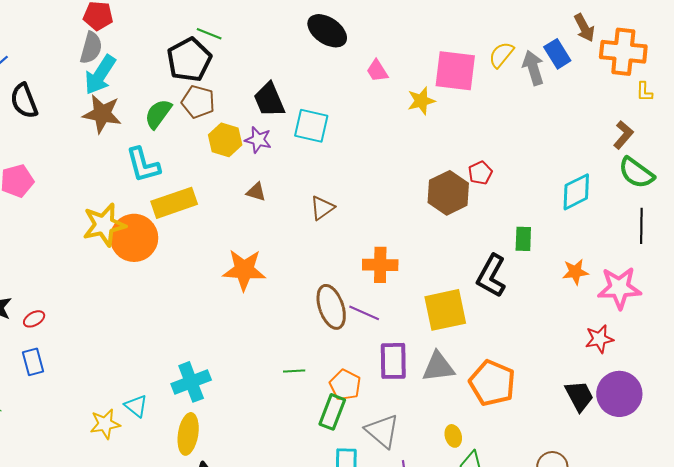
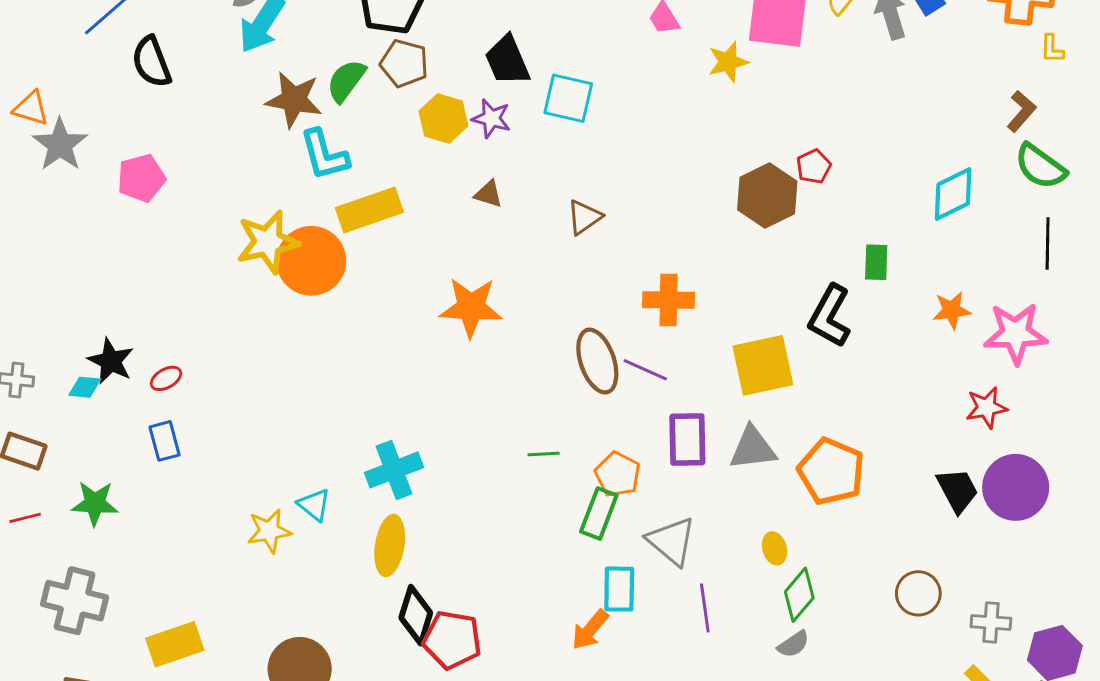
brown star: (102, 114) -> (294, 100), moved

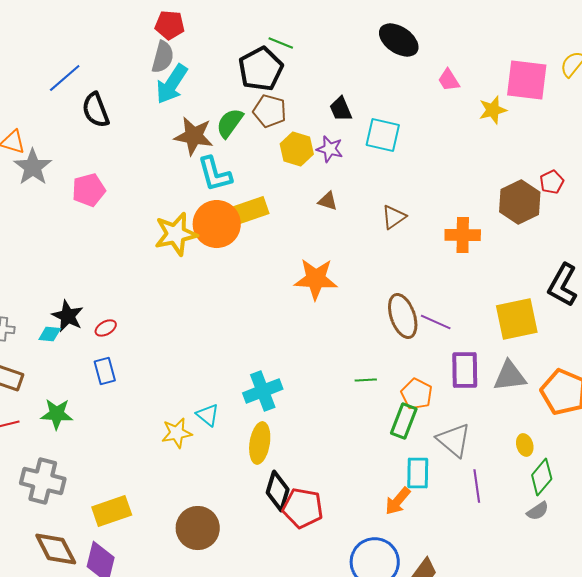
black trapezoid: (507, 60) -> (341, 109), size x0.7
orange circle: (311, 261) -> (217, 224), moved
orange cross: (669, 300) -> (463, 235), moved

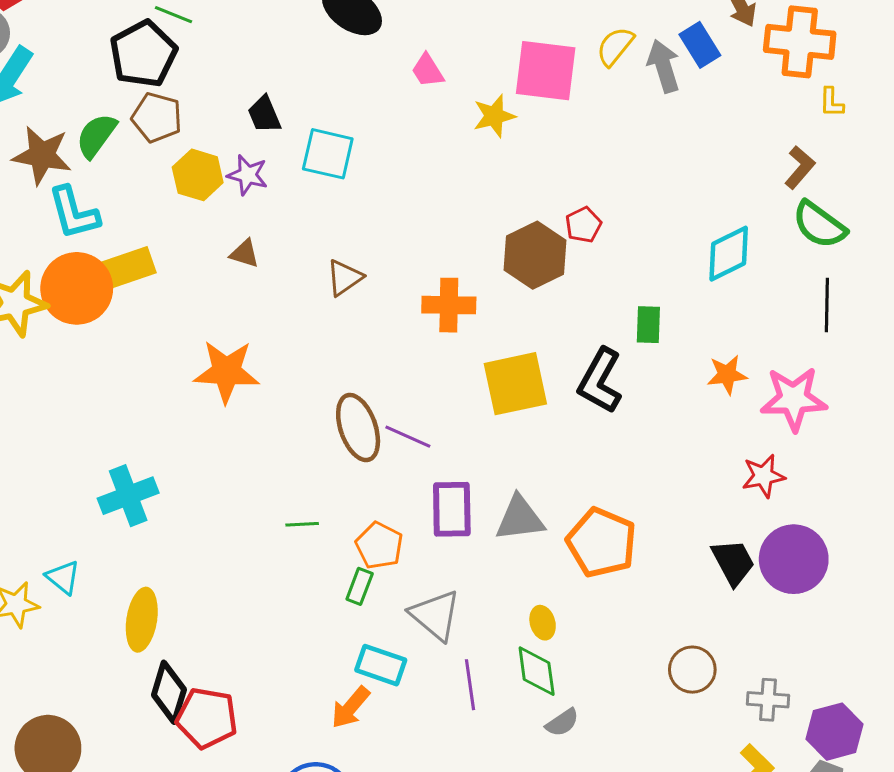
yellow square: (517, 319) -> (515, 384), moved
cyan cross: (263, 391) -> (128, 496), moved
green rectangle: (404, 421) -> (360, 586), size x0.7
cyan rectangle: (418, 473) -> (381, 665), turned -72
green diamond: (542, 477) -> (537, 671), moved, turned -48

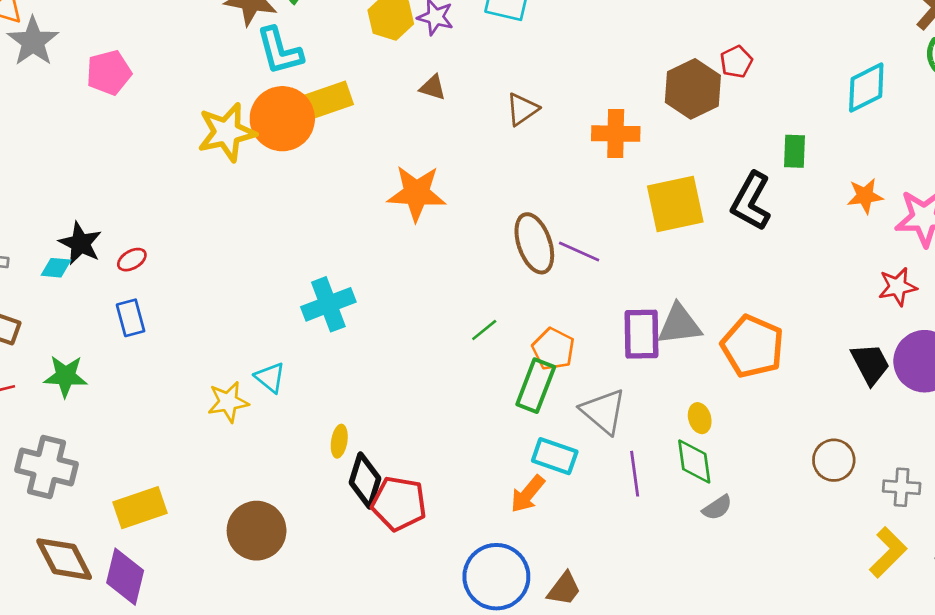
purple rectangle: (452, 509) -> (641, 334), moved
green line: (302, 524) -> (484, 330), turned -36
green rectangle: (360, 586) -> (536, 386), size x1.6
yellow ellipse: (142, 620) -> (339, 441), moved, size x0.6

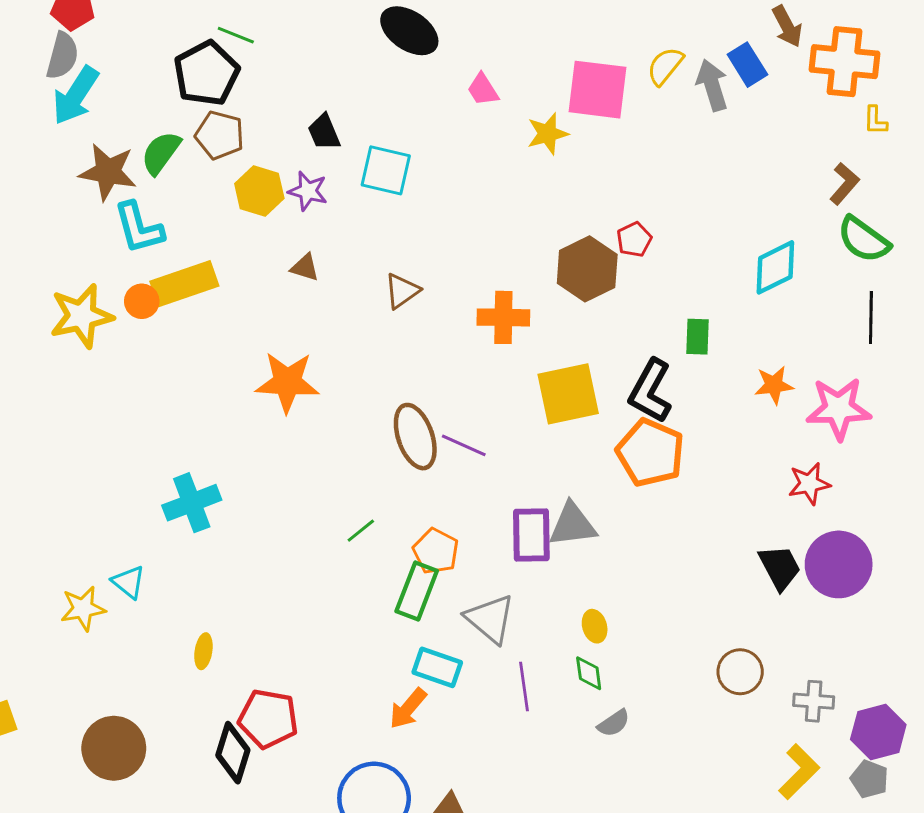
orange circle: (282, 119) -> (142, 301), size x0.5
orange pentagon: (753, 346) -> (650, 453), moved
green diamond: (694, 462) -> (589, 673), size x0.7
black diamond: (365, 480) -> (233, 753), moved

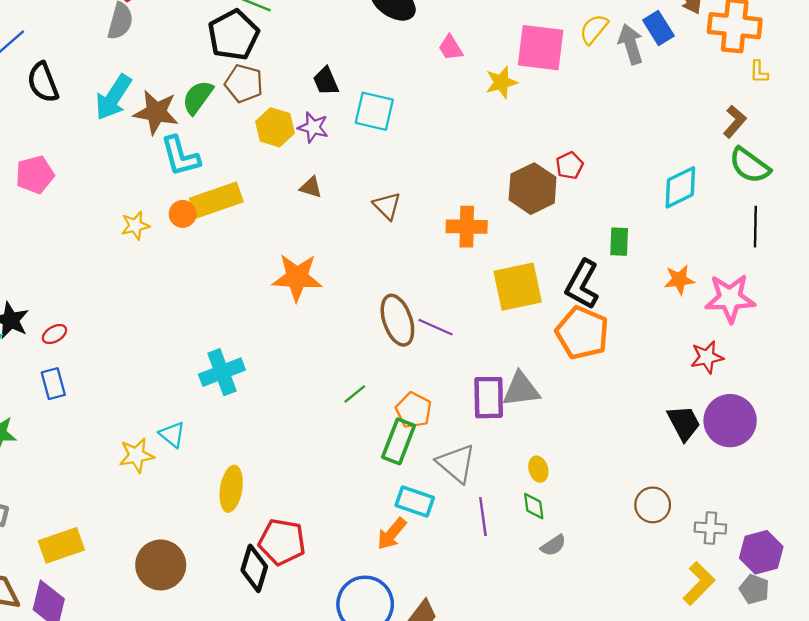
cyan arrow: (76, 95) -> (113, 97), moved
brown triangle: (402, 291) -> (387, 206), turned -40
yellow star: (81, 316) -> (135, 225), size x0.6
yellow ellipse: (203, 651) -> (231, 489), size x1.6

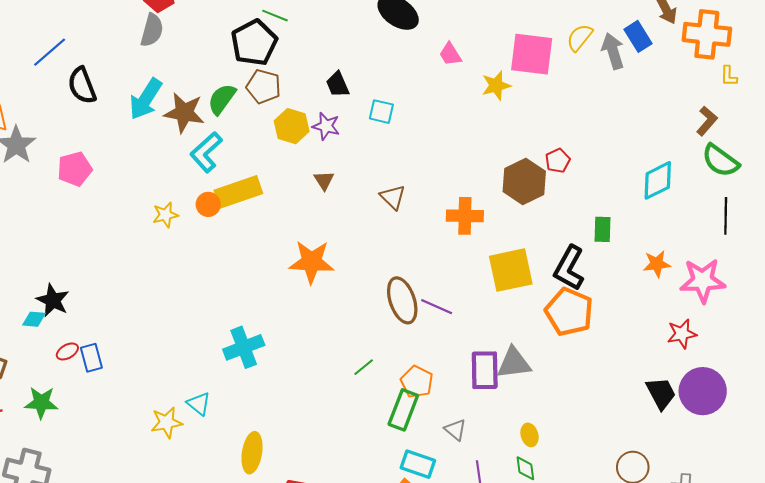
cyan square: (374, 111) -> (381, 112), size x0.7
cyan L-shape: (180, 156) -> (206, 152), turned 63
brown triangle: (311, 187) -> (324, 180), turned 40
red ellipse: (54, 334) -> (67, 351), moved
gray triangle: (456, 463) -> (455, 430), size x0.6

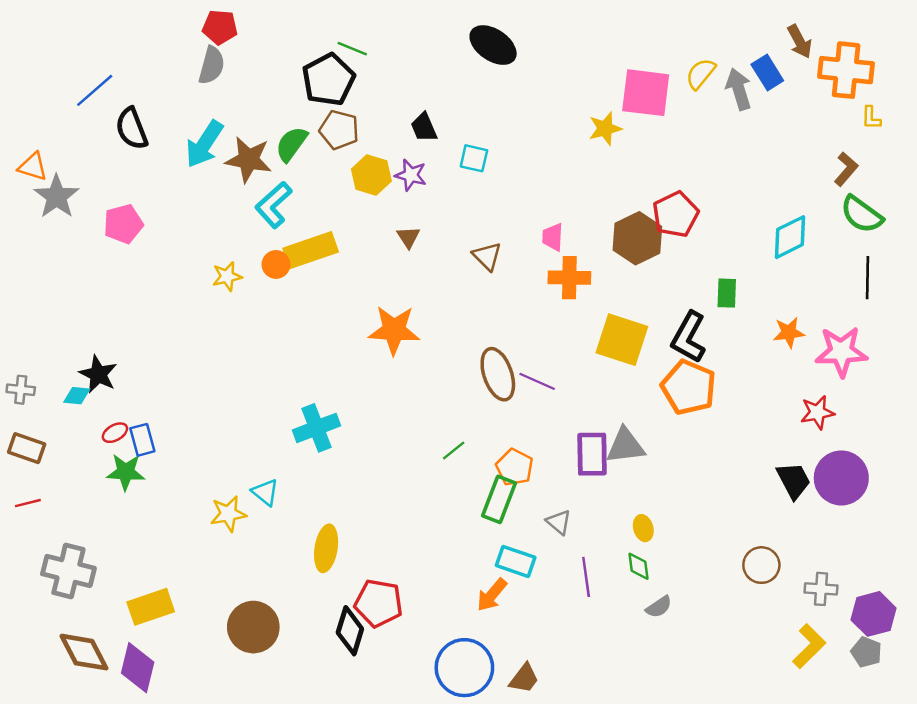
pink trapezoid: (450, 54) -> (553, 237), moved, turned 35
red pentagon: (558, 161) -> (676, 214), size x1.6
yellow square: (511, 270) -> (622, 340), turned 30
green star: (41, 403) -> (126, 472), moved

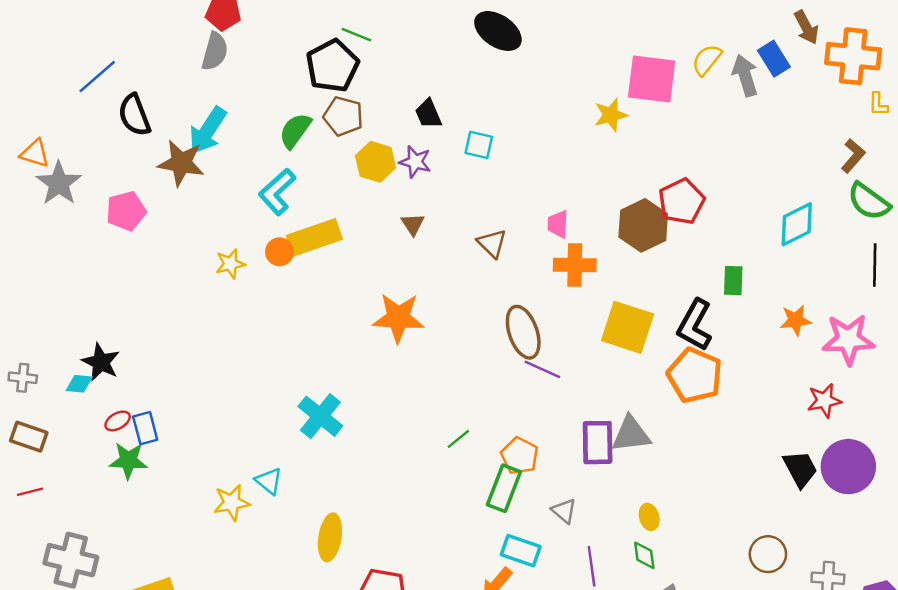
brown star: (249, 160) -> (181, 163), moved
brown ellipse: (498, 374) -> (523, 332), moved
cyan cross: (317, 428) -> (320, 416), turned -30

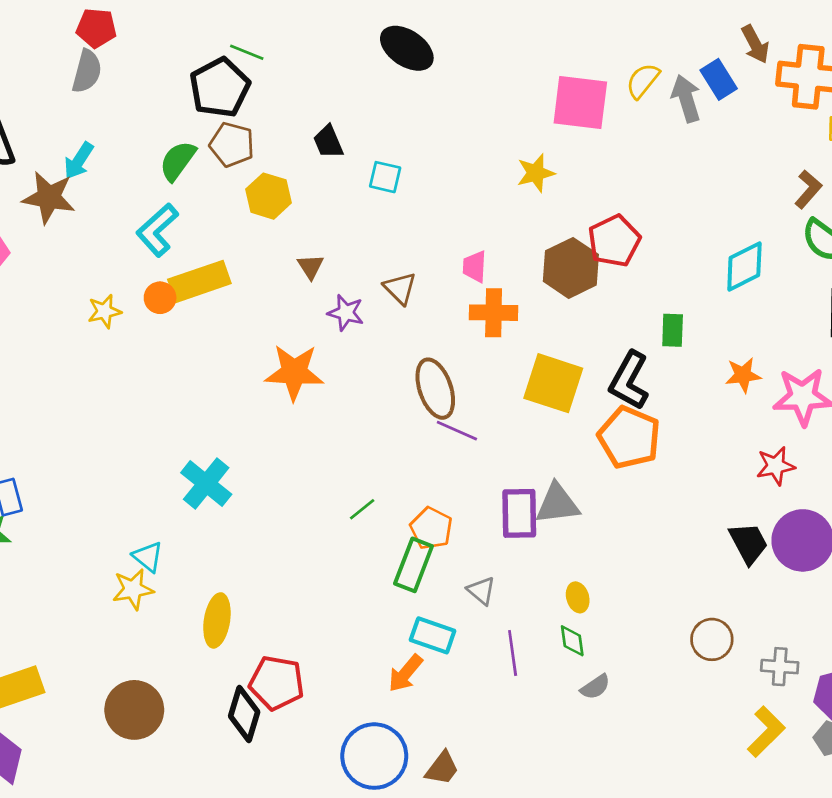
yellow star: (611, 115) -> (536, 173), moved
cyan arrow: (208, 131) -> (79, 161), size x0.7
purple star: (415, 162) -> (346, 313), moved
yellow star: (232, 503) -> (133, 589), moved

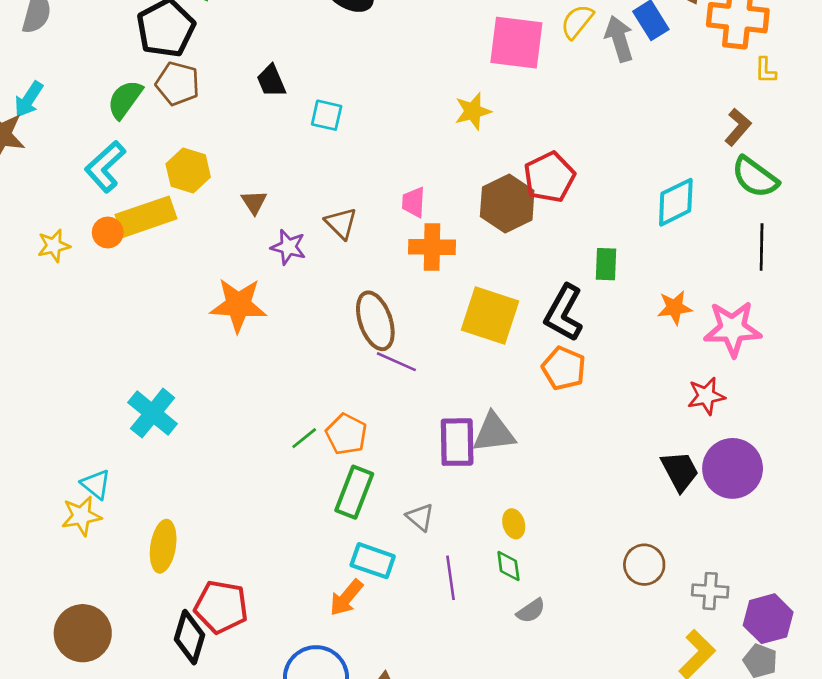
yellow hexagon: (269, 196) -> (188, 171), moved
orange pentagon: (629, 437) -> (564, 368), size x0.7
orange pentagon: (431, 528) -> (346, 434), moved

